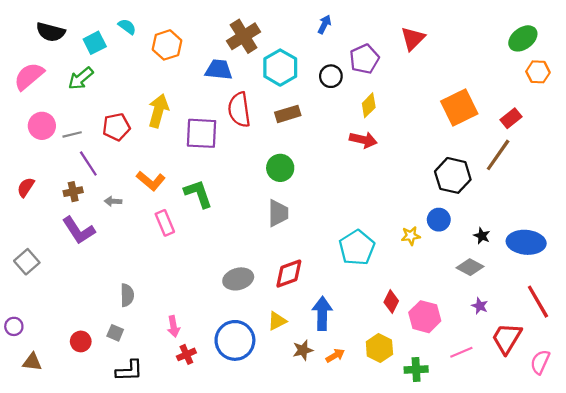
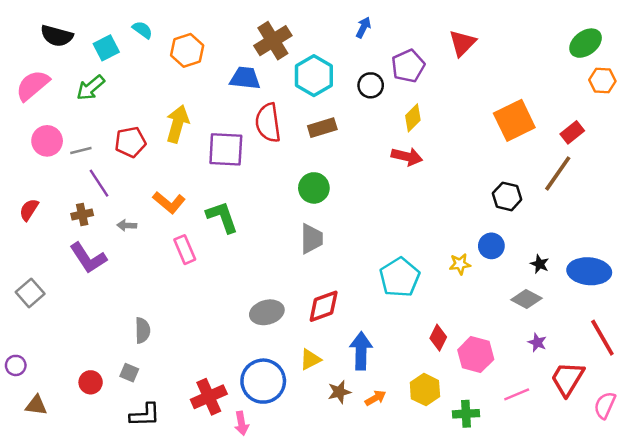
black hexagon: (453, 175) -> (507, 196), size x0.7
pink arrow: (173, 326) -> (241, 423), moved
red cross: (186, 354) -> (209, 397), size x1.6

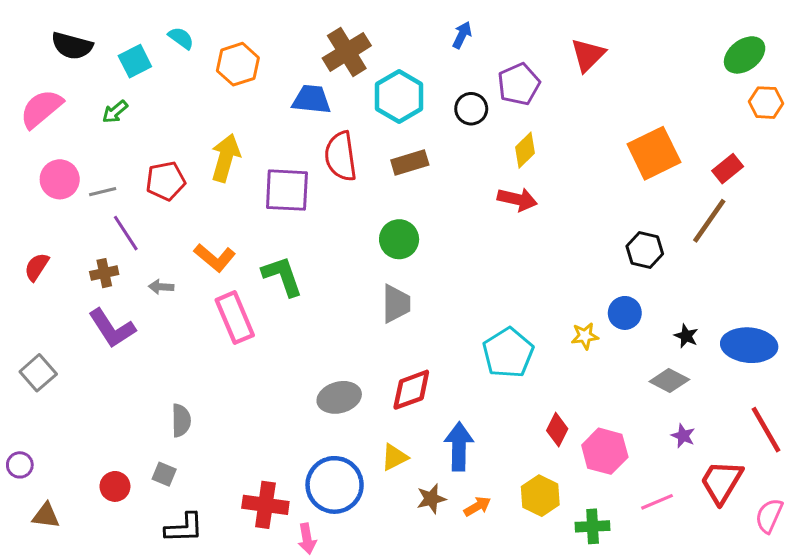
green arrow: (91, 88) -> (115, 112), size x0.7
pink rectangle: (185, 250) -> (235, 318), size x1.4
red cross: (209, 397) -> (265, 505), turned 32

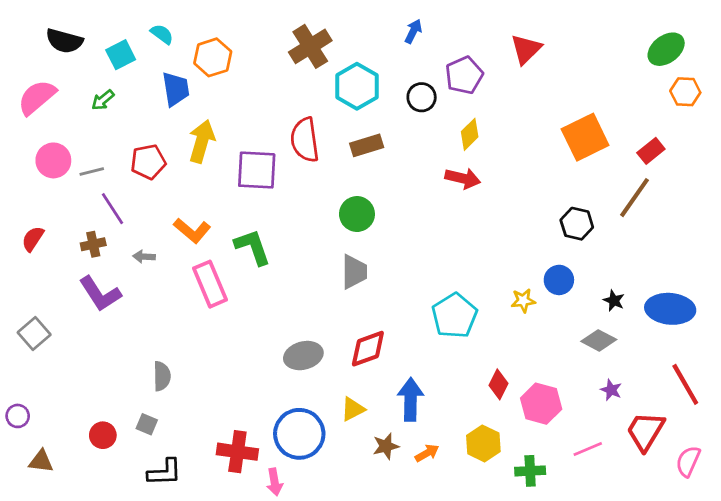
blue trapezoid: (312, 100) -> (176, 89), moved, turned 75

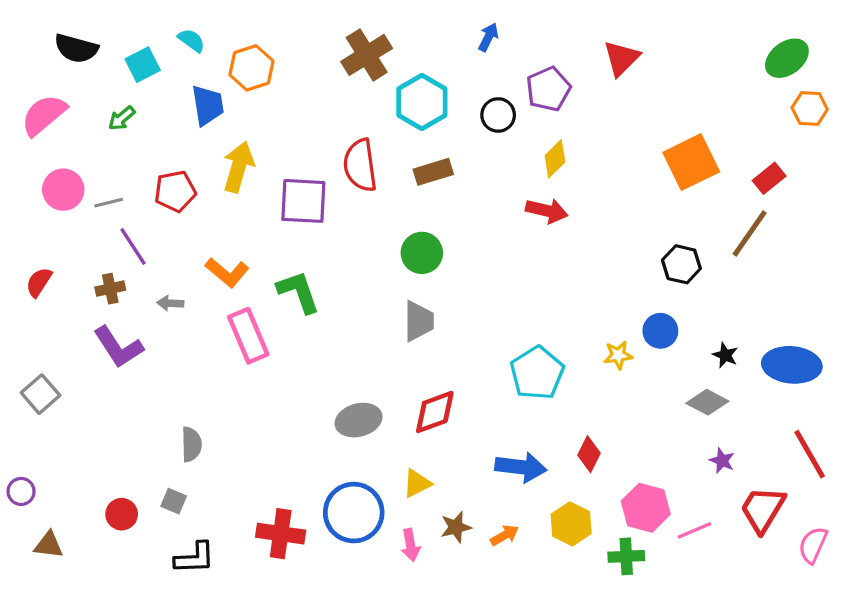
blue arrow: (411, 399) -> (521, 467), moved, turned 96
pink hexagon: (541, 404) -> (646, 508), moved
pink arrow: (275, 482) -> (410, 545), moved

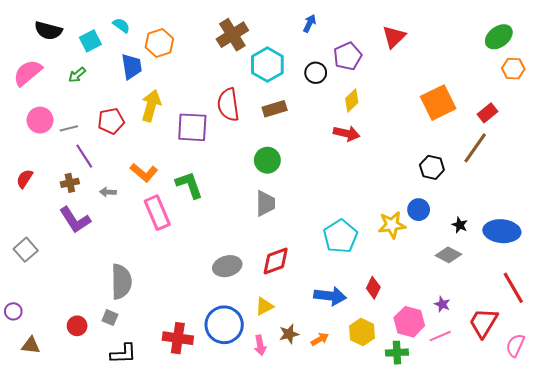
yellow star: (618, 355) -> (392, 225), size x1.5
gray semicircle: (191, 444) -> (121, 282), size x1.6
purple star: (722, 461) -> (442, 304), moved

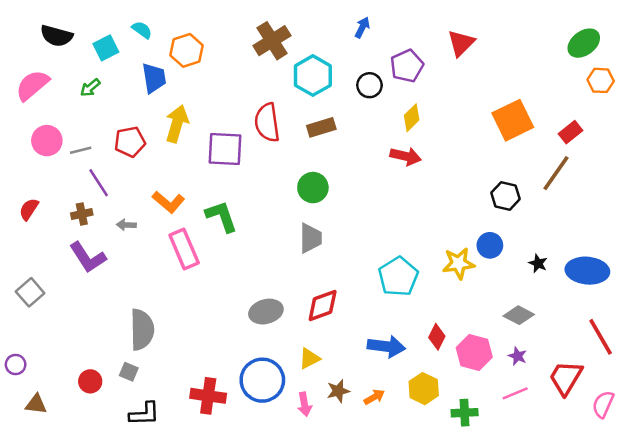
gray diamond: (448, 255) -> (519, 315), moved
pink hexagon: (409, 322) -> (474, 352), moved

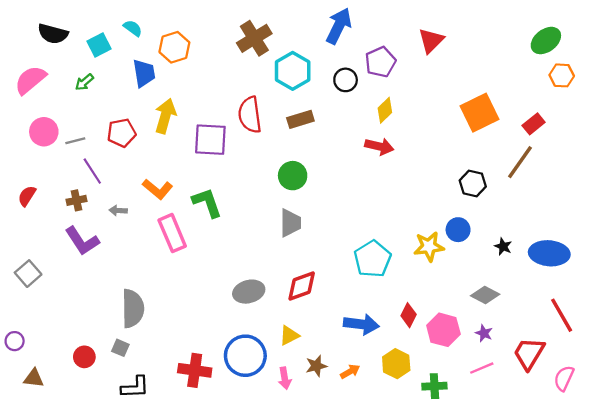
blue arrow: (362, 27) -> (339, 26), size x1.8

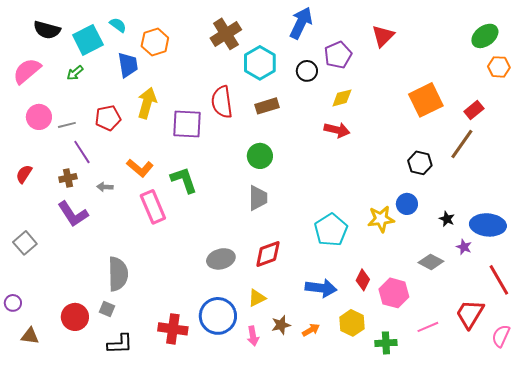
cyan square: (99, 45) -> (88, 40), size x1.4
yellow diamond: (385, 110) -> (342, 98), turned 30
purple star: (484, 333) -> (464, 247), moved
red circle: (84, 357) -> (75, 317), size x1.4

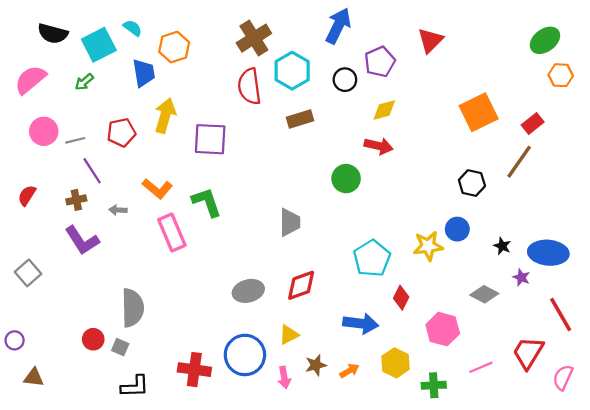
red semicircle: (222, 102) -> (249, 86), moved
green circle: (260, 156) -> (346, 179), moved
red diamond: (363, 280) -> (401, 298), moved
red circle: (75, 317) -> (93, 339), moved, size x0.7

